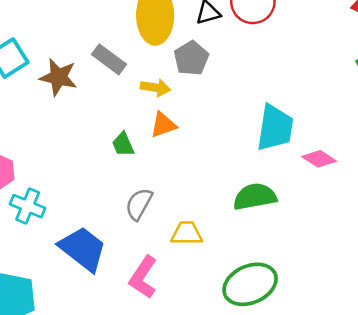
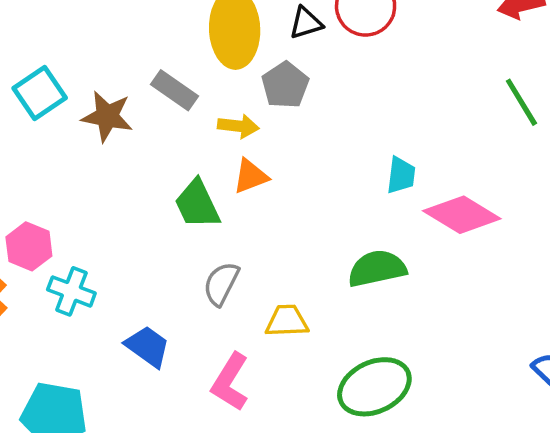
cyan trapezoid: (275, 128) -> (401, 175), size x0.6
green trapezoid: (123, 144) -> (197, 204), size x1.5
pink diamond: (319, 159) -> (462, 215), size x1.6
blue trapezoid: (83, 249) -> (148, 346), size x0.7

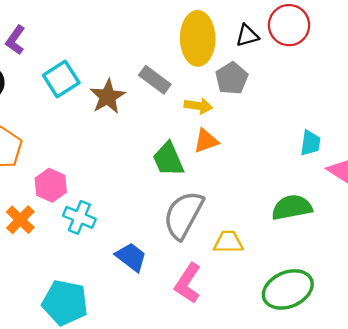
brown star: (107, 116) -> (108, 97), turned 30
gray semicircle: (221, 284) -> (183, 215), size x1.6

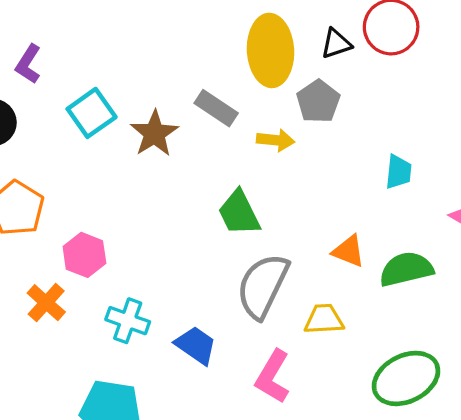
orange triangle: (206, 141) -> (348, 251), moved, turned 44
cyan trapezoid: (310, 143) -> (399, 172), moved
cyan cross: (79, 217) -> (128, 321), moved

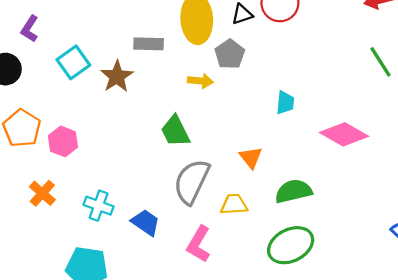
gray rectangle: (216, 108) -> (149, 44), moved, turned -32
orange triangle: (348, 251) -> (251, 157), turned 30
pink hexagon: (84, 255) -> (63, 141), moved
green semicircle: (406, 269) -> (293, 191), moved

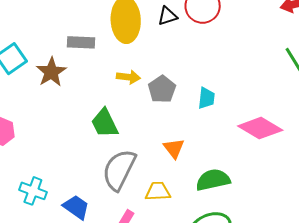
gray pentagon: (230, 54) -> (162, 89), moved

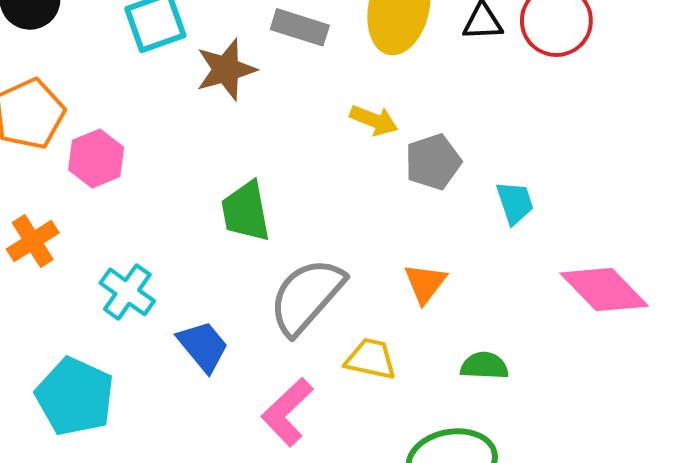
cyan trapezoid: (206, 98) -> (515, 203), turned -40
green trapezoid: (105, 123) -> (246, 211), moved
green semicircle: (213, 180) -> (484, 366), size x0.7

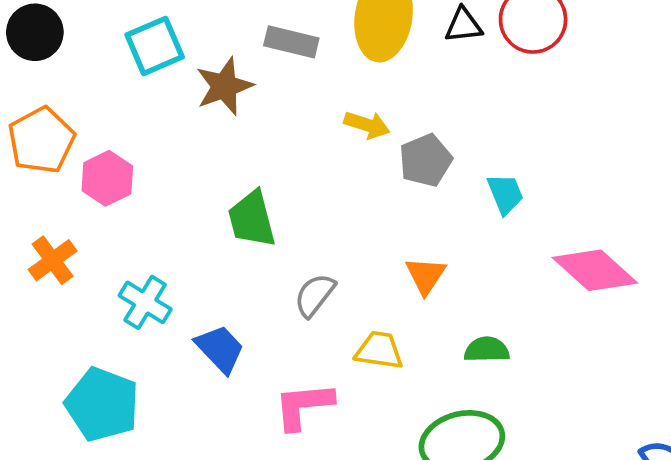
gray semicircle: (307, 296) -> (315, 295), size x0.6
pink L-shape: (287, 412) -> (304, 406), turned 42

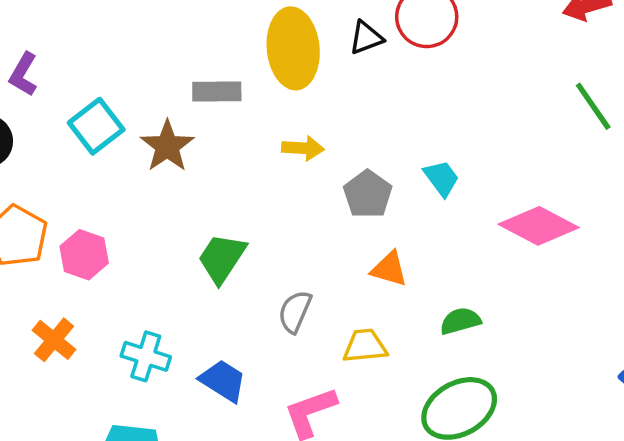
gray pentagon: (425, 160) -> (368, 194), moved
green trapezoid: (252, 219) -> (222, 258), turned 62
orange triangle: (426, 276) -> (389, 269), turned -33

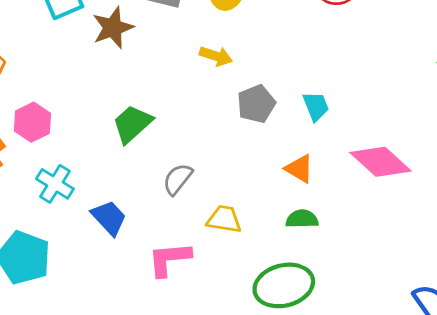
pink hexagon: (84, 255) -> (32, 122), moved
orange triangle: (389, 269) -> (299, 169), moved

